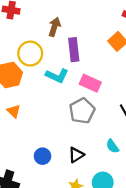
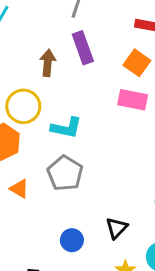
purple rectangle: (74, 50) -> (83, 48), moved
pink rectangle: (90, 83) -> (133, 100), moved
gray pentagon: (82, 111) -> (65, 173), moved

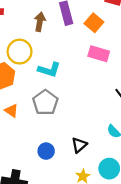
orange square: (137, 63) -> (94, 23), moved

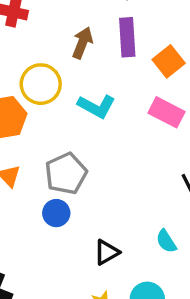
cyan L-shape: (49, 70) -> (97, 106), moved
blue circle: (46, 151) -> (56, 213), moved

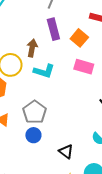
brown arrow: (82, 43) -> (32, 48), moved
black triangle: (107, 252) -> (66, 151), turned -42

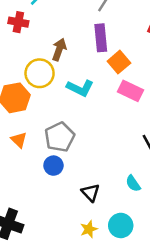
orange square: (79, 38) -> (119, 62), moved
brown arrow: (32, 48) -> (59, 50), moved

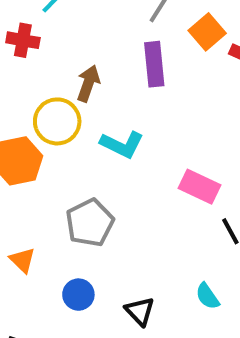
orange square: (119, 62) -> (207, 32), moved
pink rectangle: (131, 91) -> (200, 187), moved
orange triangle: (19, 140) -> (23, 260), moved
blue circle: (53, 166) -> (78, 295), moved

